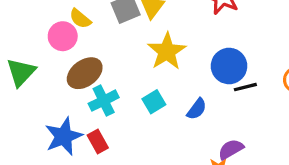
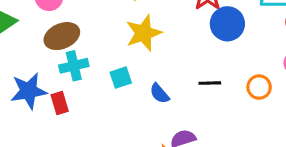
blue circle: (229, 66) -> (227, 24), moved
blue semicircle: (197, 109) -> (159, 93), turned 90

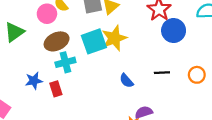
cyan square: (121, 78) -> (94, 41), moved, size x1.6
blue star: (29, 91) -> (34, 81), size x0.7

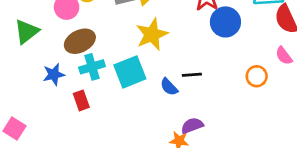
cyan square: (94, 41) -> (130, 72), moved
black line: (162, 73) -> (192, 75), moved
blue star: (34, 81) -> (54, 74), moved

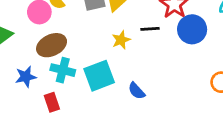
yellow star: (152, 34) -> (121, 40), size x0.6
cyan cross: (92, 67) -> (63, 70), turned 30
black line: (192, 75) -> (150, 29), moved

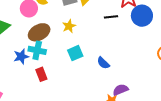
yellow star: (121, 40) -> (69, 26), moved
cyan cross: (63, 70) -> (37, 50), moved
cyan square: (99, 76) -> (75, 53), size x0.7

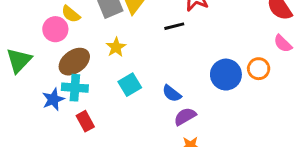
blue circle: (142, 16) -> (226, 75), moved
purple semicircle: (120, 90) -> (185, 116), moved

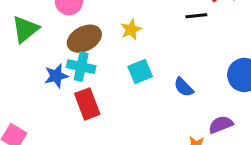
purple semicircle: (185, 116) -> (221, 125), moved
red rectangle: (85, 121) -> (87, 104), size x1.4

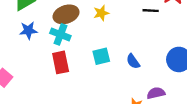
cyan square: (140, 71) -> (101, 56), moved
blue star: (56, 76) -> (28, 30), moved

